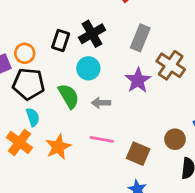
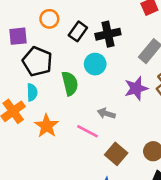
orange circle: (25, 53) -> (49, 19), moved
gray arrow: (101, 103) -> (106, 113), moved
orange star: (58, 147) -> (47, 126), turned -30

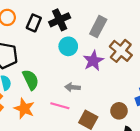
cyan circle: (95, 64) -> (68, 46), moved
green semicircle: (70, 83) -> (31, 80), moved

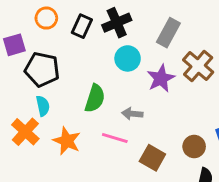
green semicircle: (31, 80) -> (95, 98), moved, turned 42

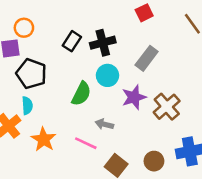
orange circle: (46, 18) -> (24, 28), moved
brown cross: (198, 66) -> (167, 107), moved
green semicircle: (95, 98) -> (81, 94), moved

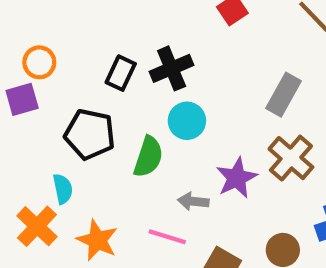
gray rectangle: (147, 58) -> (283, 95), moved
black pentagon: (31, 74) -> (90, 134), moved
purple star: (134, 97) -> (237, 178), moved

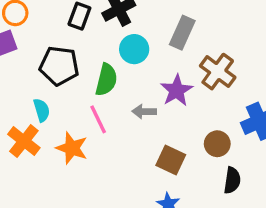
gray rectangle: (283, 95) -> (182, 33), moved
pink line: (167, 237) -> (98, 119), moved, turned 52

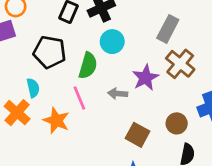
gray rectangle: (182, 33) -> (168, 29), moved

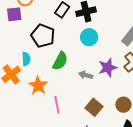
green semicircle: (88, 66) -> (60, 61), moved
pink line: (79, 98) -> (57, 105), moved

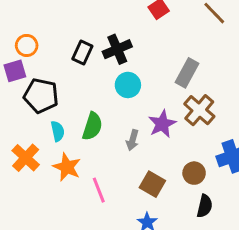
black pentagon: (43, 36) -> (41, 96), moved
cyan semicircle: (26, 59) -> (58, 131), moved
gray arrow: (86, 75) -> (132, 140), turned -80

